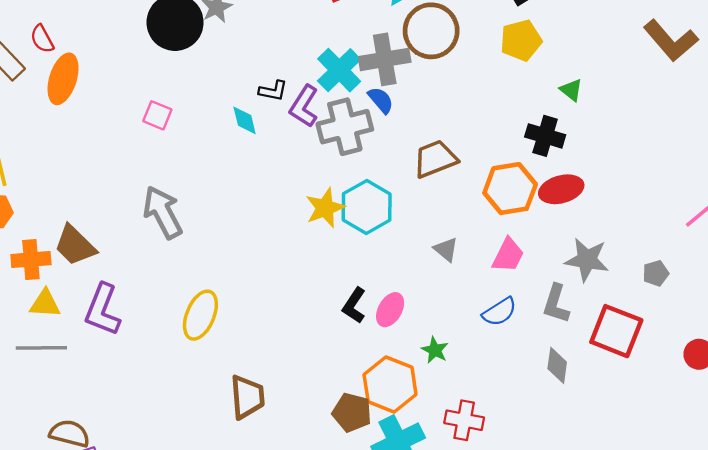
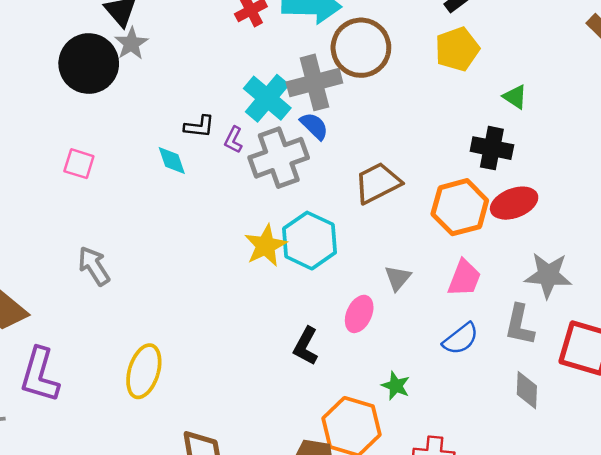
purple L-shape: (304, 106) -> (233, 140), size x0.6
gray arrow: (163, 212) -> (94, 266), size x0.7
gray triangle: (446, 249) -> (398, 278), turned 36
pink ellipse: (390, 310) -> (359, 314), moved

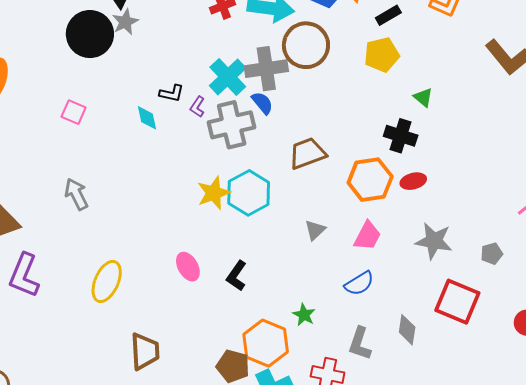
red ellipse: (514, 203) -> (413, 181), size x0.7
pink ellipse: (359, 314) -> (188, 267), moved, turned -60
gray L-shape: (520, 325) -> (360, 344), moved

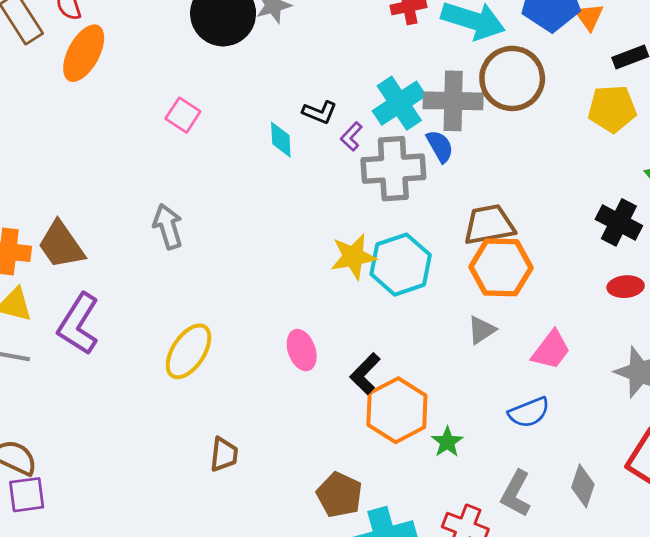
orange hexagon: (370, 180) -> (501, 267), moved
orange hexagon: (266, 343) -> (397, 410), moved
brown trapezoid: (145, 351) -> (224, 454), size x0.7

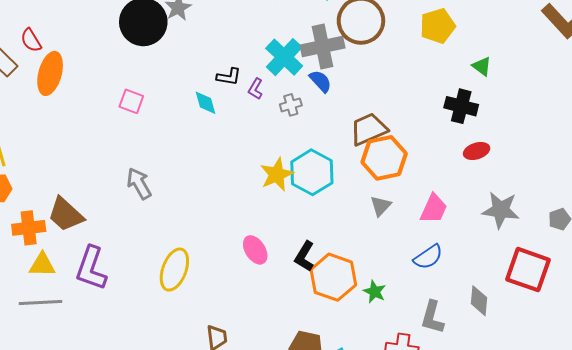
gray cross: (393, 169) -> (291, 105), size x0.5

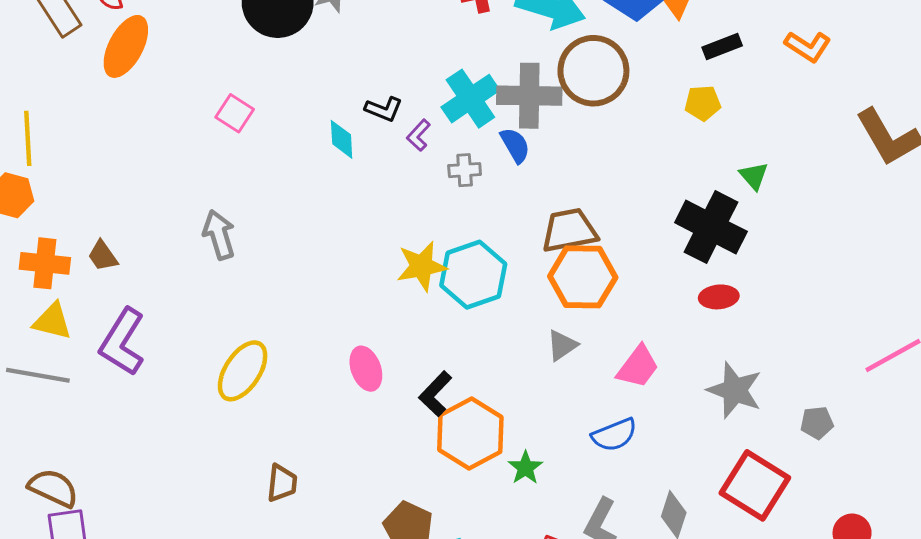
yellow pentagon: (438, 26) -> (703, 103), size x0.7
black cross: (461, 106) -> (711, 227), size x1.4
brown trapezoid: (66, 214) -> (103, 256), size x0.6

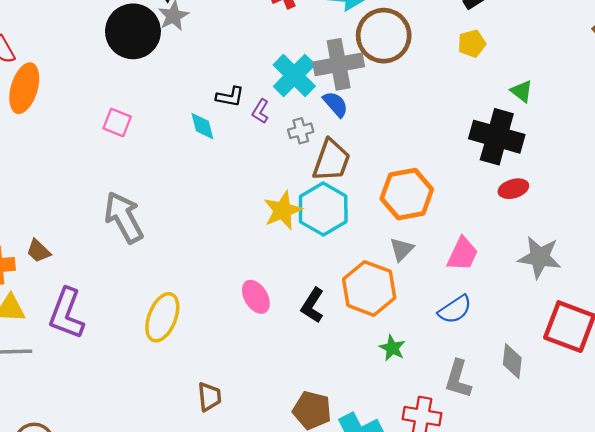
brown trapezoid: (569, 230) -> (331, 160), moved, turned 132
gray arrow: (219, 235) -> (124, 217), size x1.4
orange hexagon: (470, 433) -> (369, 288), moved

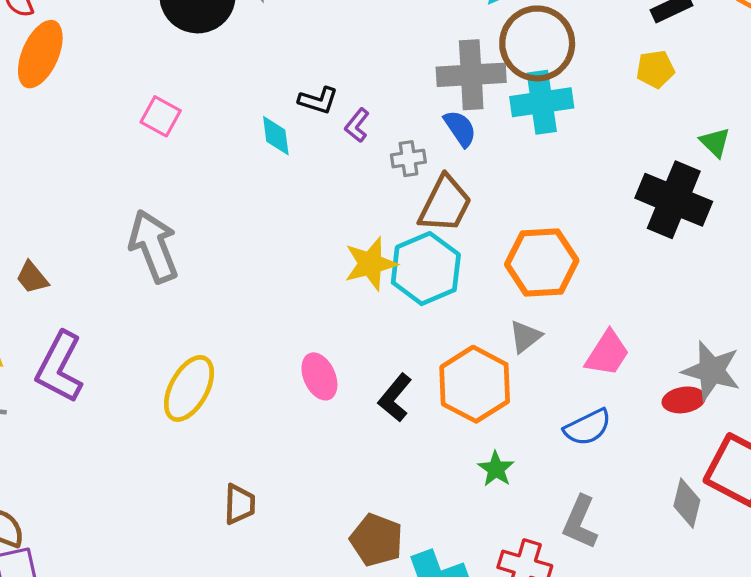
cyan cross: (294, 75) -> (542, 102), moved, turned 30
red ellipse: (513, 189) -> (684, 400), moved
gray diamond: (512, 361) -> (687, 503), moved

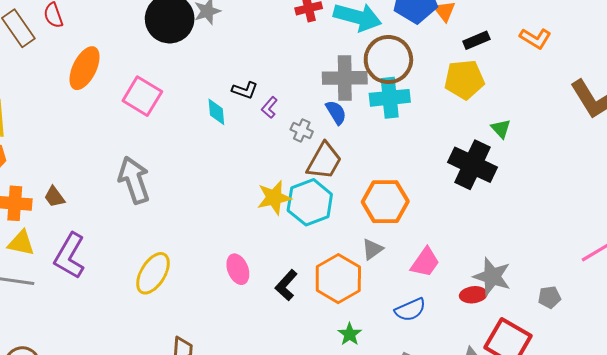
orange ellipse: (40, 54) -> (84, 68), moved
yellow pentagon: (655, 69) -> (464, 80), size x1.6
pink square: (161, 116) -> (142, 96), size x1.5
gray cross: (408, 159) -> (302, 131), turned 30

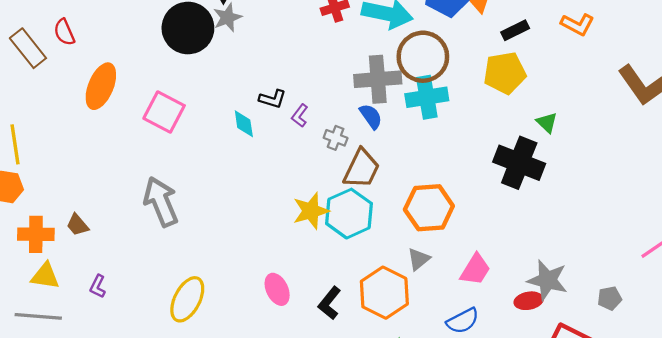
purple L-shape: (70, 256) -> (98, 286), size x0.5

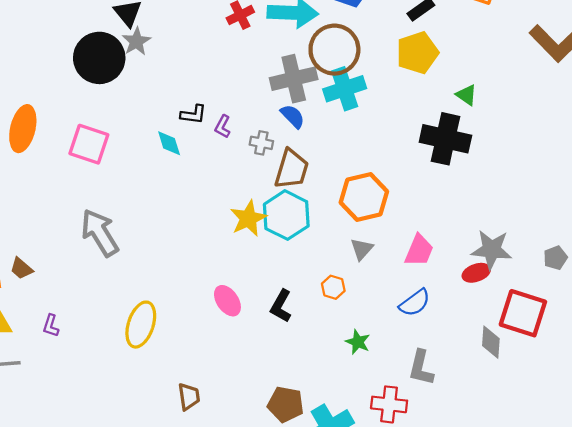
orange hexagon: (384, 293) -> (333, 287), size x0.5

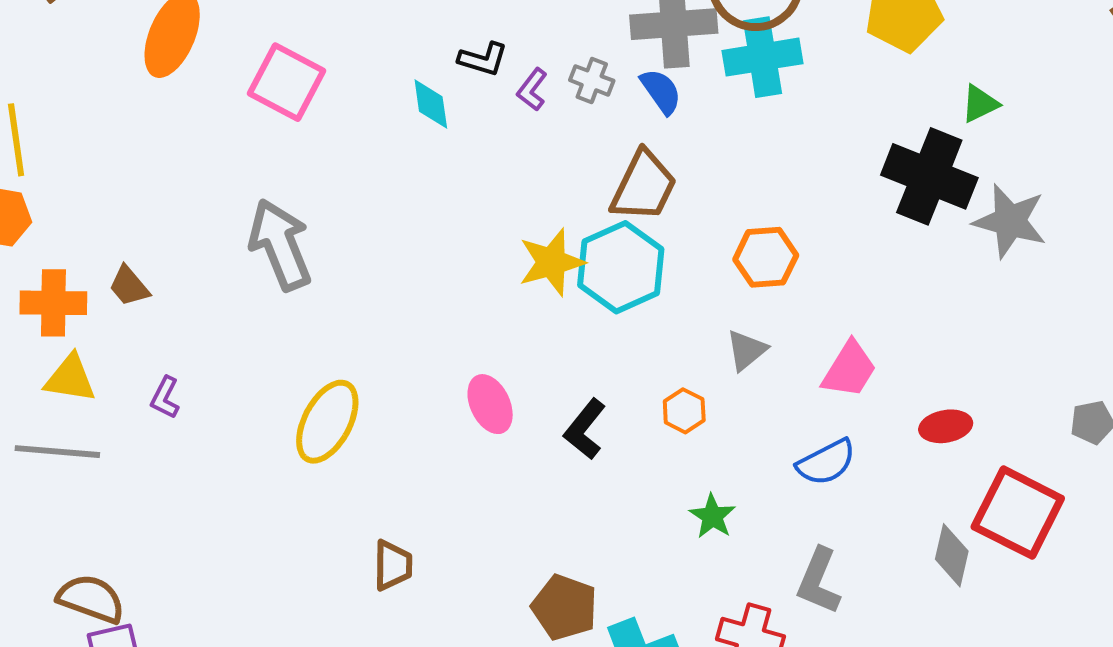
green triangle: (467, 95) -> (980, 104), turned 50
gray cross: (261, 143) -> (592, 80), moved
orange hexagon: (364, 197) -> (766, 257), size x0.7
gray star: (492, 250) -> (1010, 221), moved

